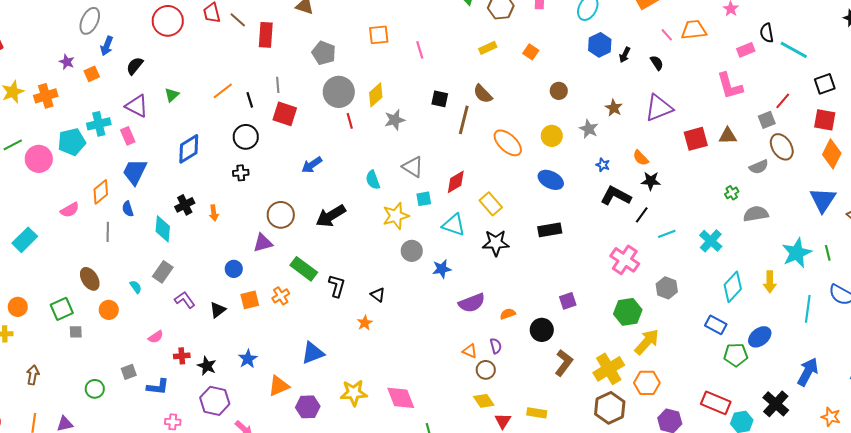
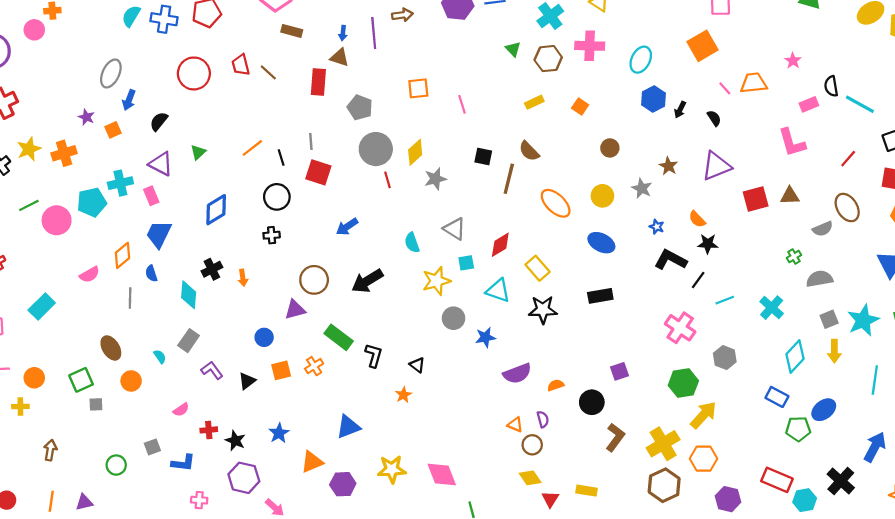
red rectangle: (266, 35) -> (318, 82), moved
gray square: (767, 120) -> (829, 319), moved

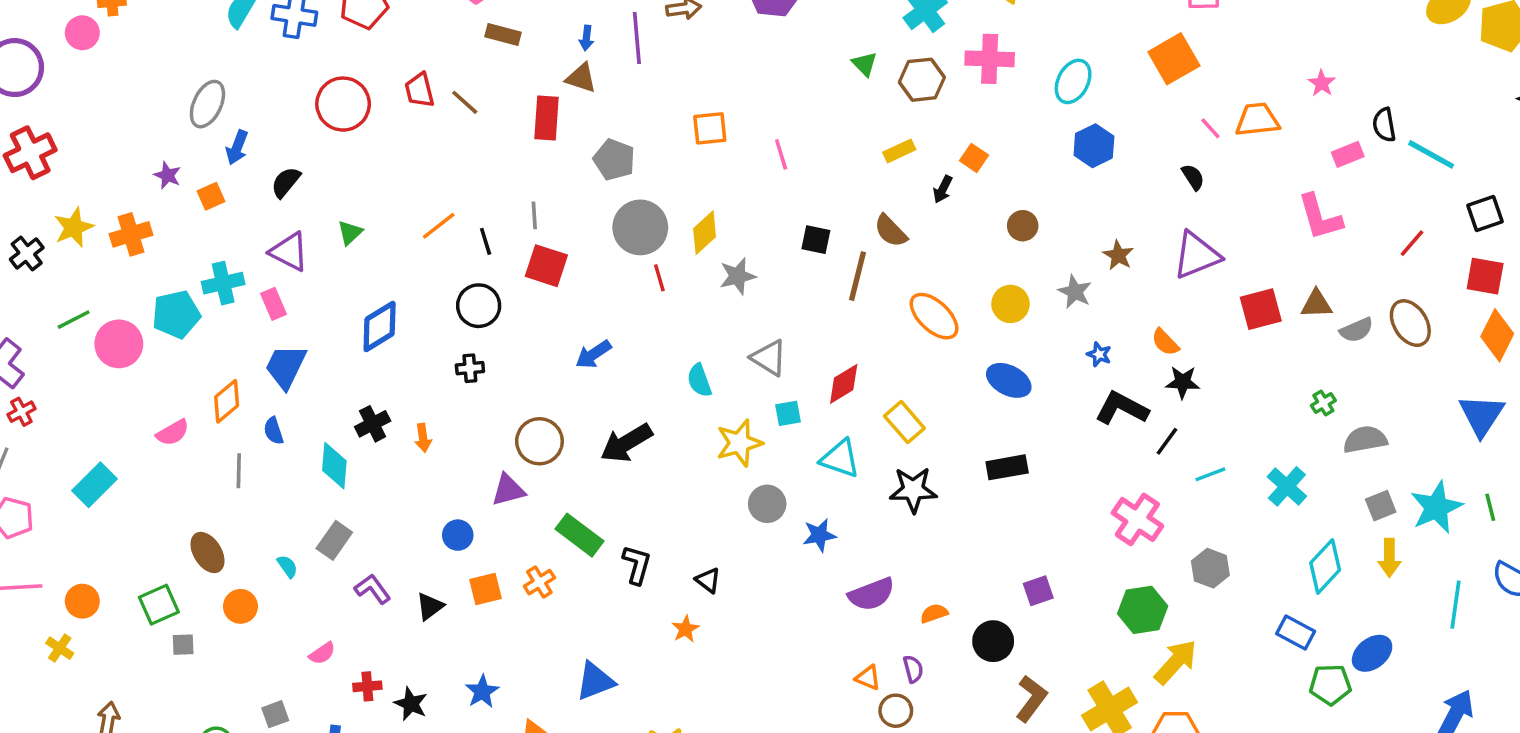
black arrow: (680, 110) -> (943, 189), moved
gray semicircle: (823, 229) -> (1356, 330), moved
yellow cross: (20, 407) -> (60, 648), turned 35

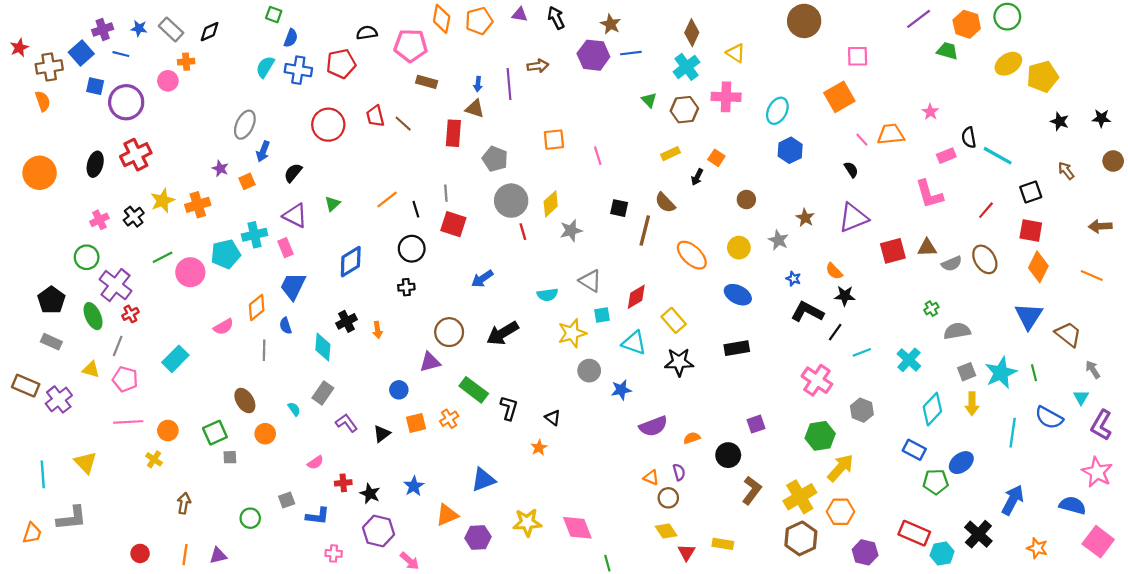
cyan semicircle: (699, 380) -> (547, 295), turned -78

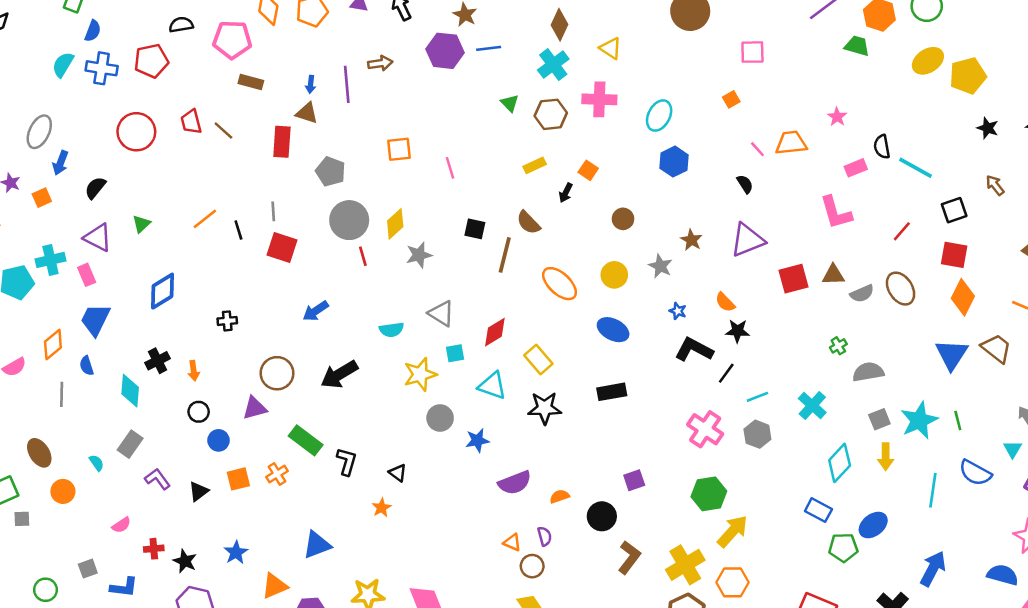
orange square: (839, 97) -> (731, 99), size x0.5
black circle: (412, 249) -> (199, 412), moved, size x0.7
brown trapezoid: (1068, 334) -> (996, 348), moved
gray hexagon: (862, 410) -> (757, 434), moved

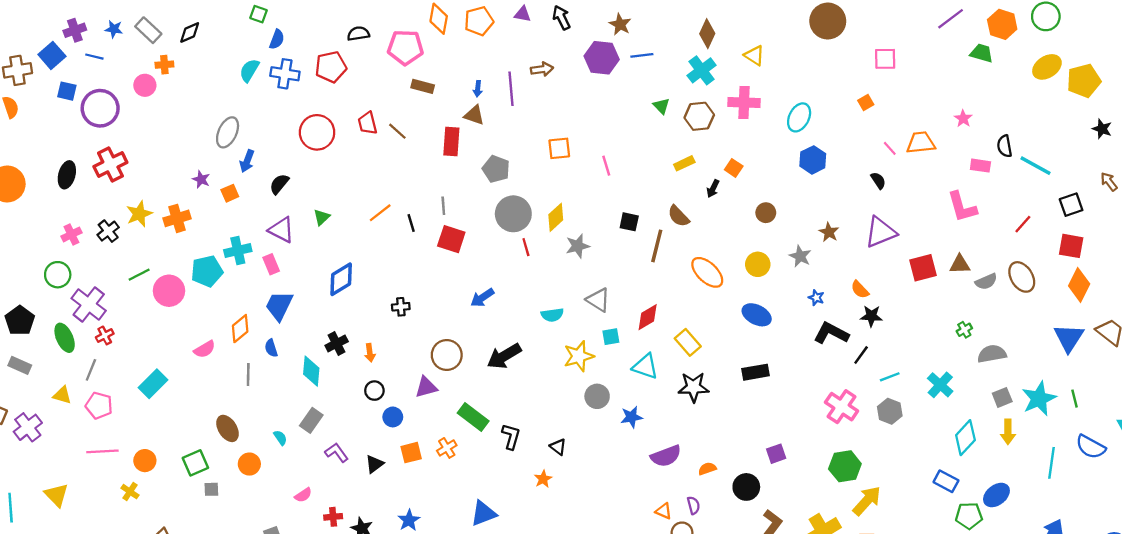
pink rectangle: (856, 168) -> (980, 166), turned 30

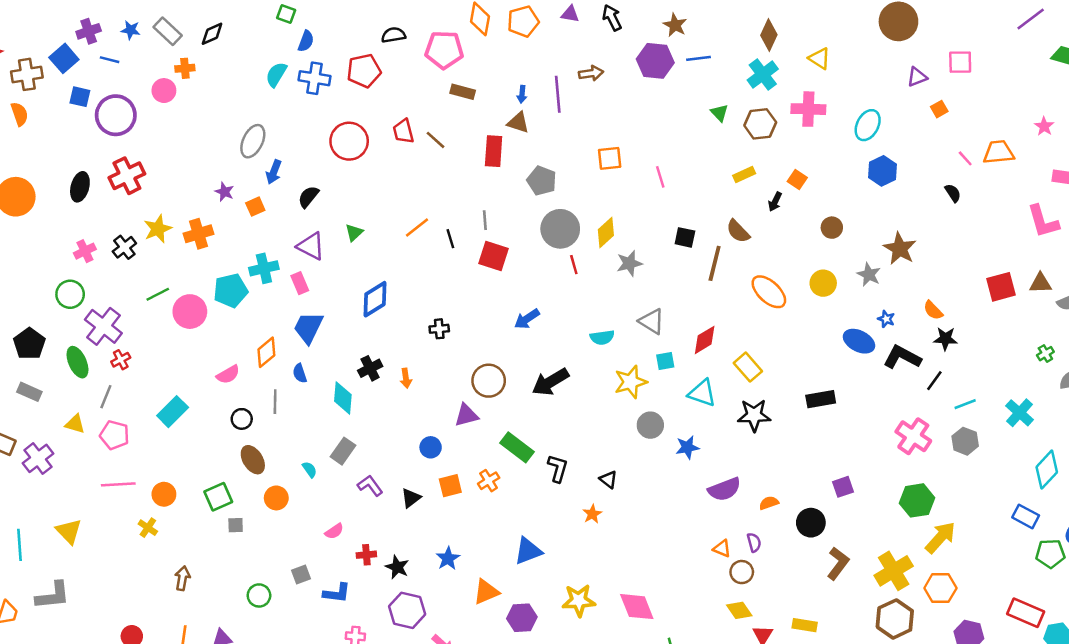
brown star: (829, 232) -> (900, 249), size x1.5
purple triangle: (881, 232) -> (917, 77), moved, size x0.6
blue ellipse: (757, 315) -> (859, 341), moved
black circle: (374, 391) -> (242, 419), moved

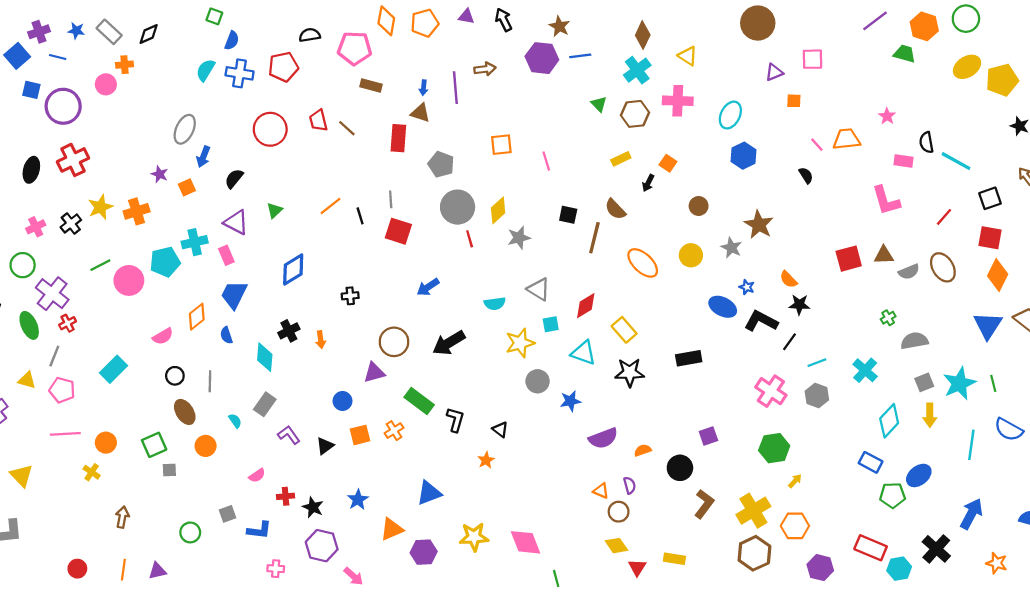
orange square: (939, 109) -> (794, 101), turned 32
gray line: (275, 402) -> (210, 381), moved
yellow arrow: (940, 537) -> (795, 481), size x0.5

